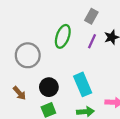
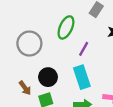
purple line: (92, 41) -> (84, 49), moved
brown arrow: (19, 93) -> (25, 88), moved

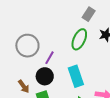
green ellipse: (66, 27) -> (79, 39), moved
purple line: (84, 49) -> (49, 58), moved

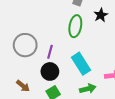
brown arrow: (24, 86) -> (23, 86), moved

